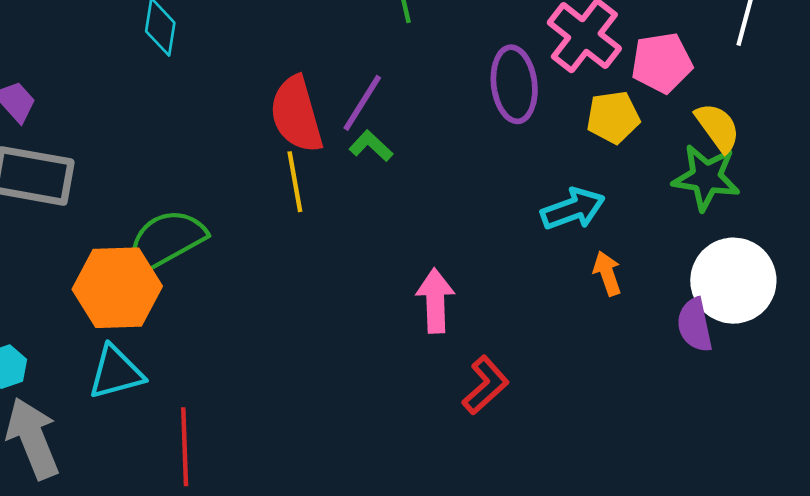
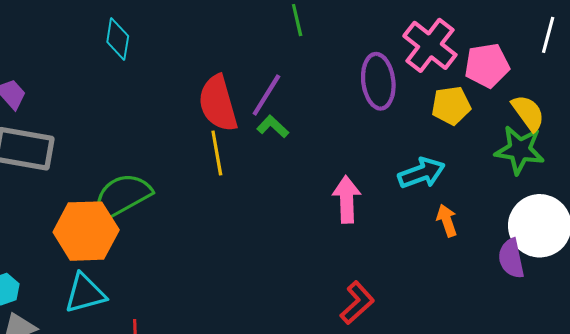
pink arrow: (435, 301) -> (347, 199), moved

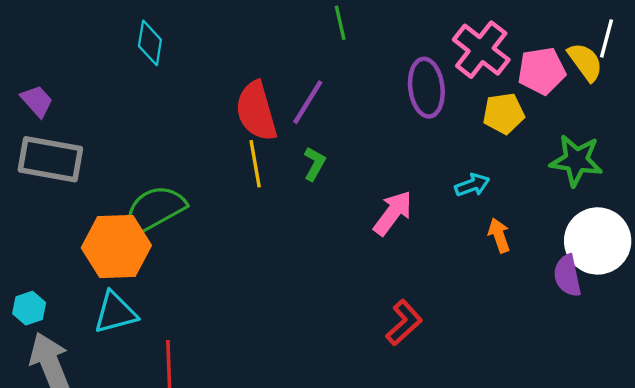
yellow semicircle: (528, 113) -> (585, 62), moved
green L-shape: (273, 127) -> (314, 164), moved, turned 76
cyan arrow: (422, 173) -> (472, 185), size x0.7
pink arrow: (347, 199) -> (393, 213), turned 39

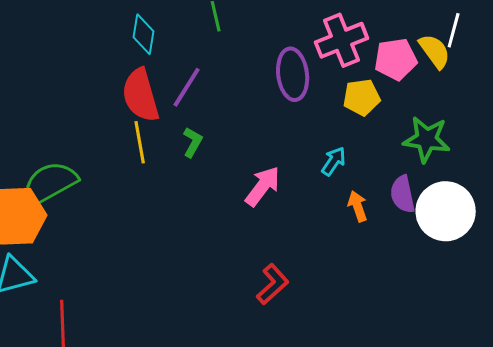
cyan diamond: (150, 43) -> (144, 34), moved
pink cross: (481, 50) -> (342, 40), turned 30
cyan arrow: (472, 185) -> (334, 161), turned -36
purple semicircle: (567, 276) -> (403, 194), moved

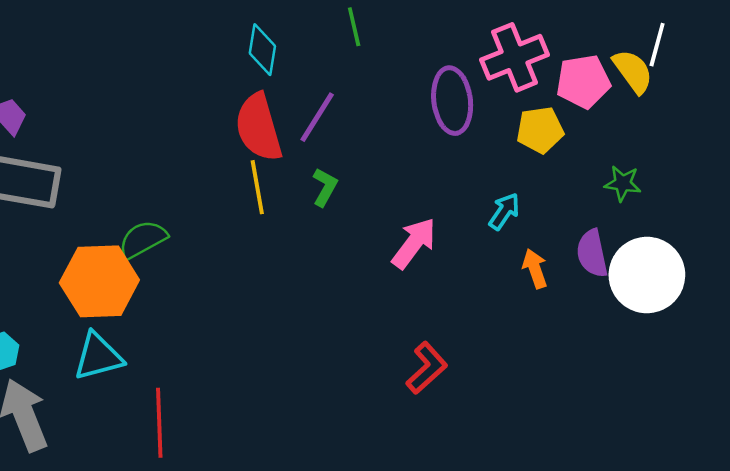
green star: (427, 139) -> (623, 183), size x0.6
green semicircle: (50, 183) -> (143, 239), size x0.7

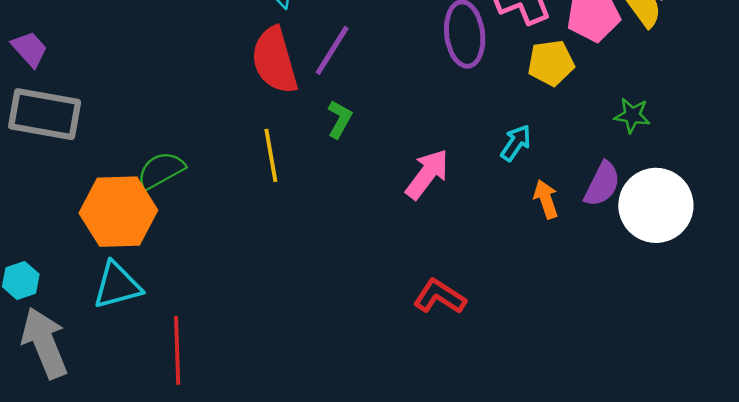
yellow line: (257, 187) -> (271, 155), moved
purple semicircle: (592, 253) -> (602, 184), turned -141
red L-shape: (427, 368) -> (440, 297), turned -105

